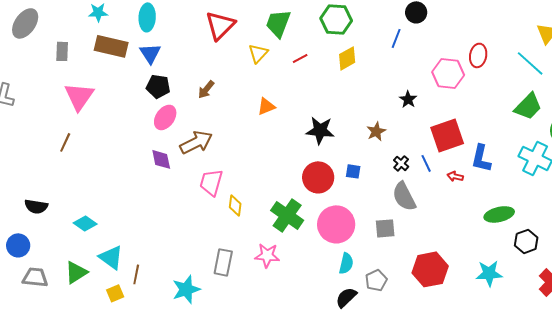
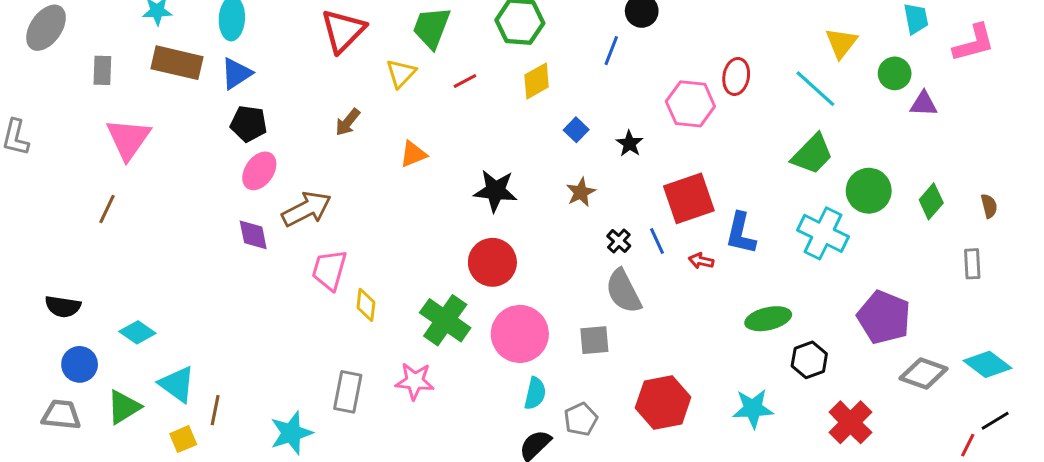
blue triangle: (150, 53) -> (236, 73), turned 30
brown arrow: (206, 89) -> (348, 122), moved
blue square: (353, 171) -> (576, 130), moved, turned 35
blue circle: (18, 245) -> (80, 364), moved

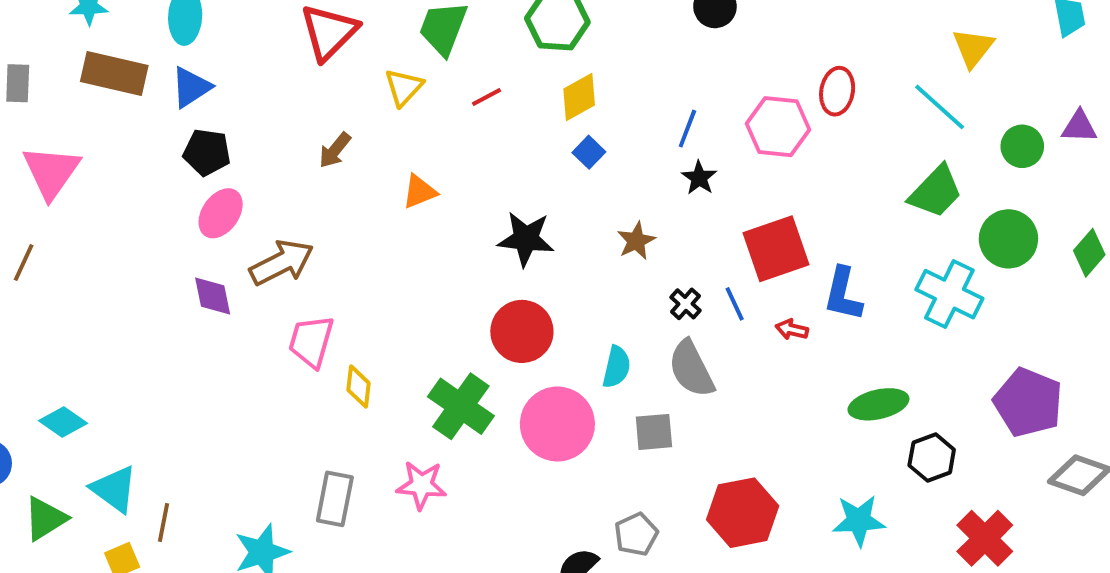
blue line: (611, 51) -> (687, 129), moved
green circle: (895, 73) -> (1022, 146), moved
blue square: (576, 130) -> (589, 152), moved
cyan semicircle: (535, 393) -> (616, 367), moved

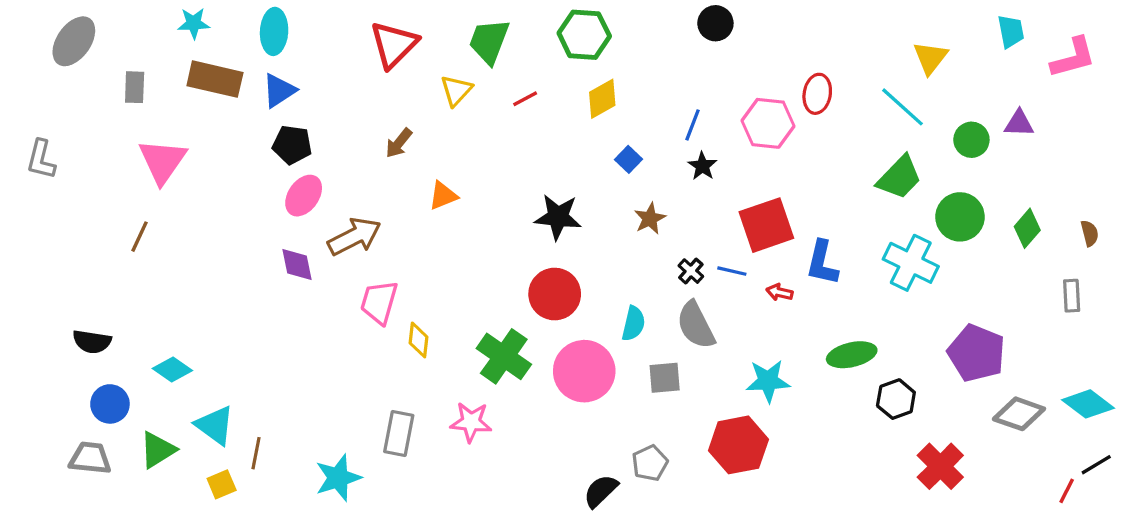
blue square: (589, 152) -> (629, 159), moved
orange triangle: (420, 192) -> (443, 196), moved
blue line: (735, 304) -> (732, 271), turned -52
cyan star: (859, 521) -> (768, 381), moved

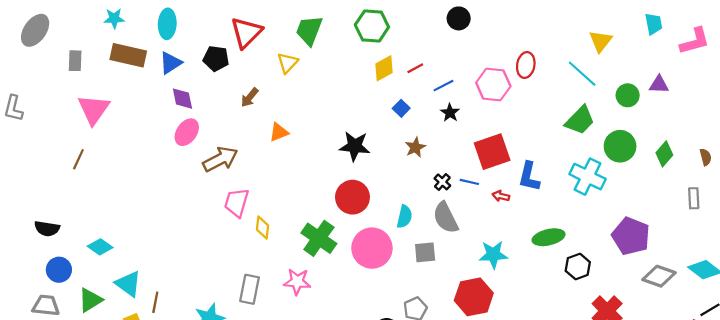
red line: (525, 99) -> (415, 68), moved
blue line: (693, 125) -> (443, 86), turned 42
black pentagon: (292, 145) -> (216, 58), moved
purple diamond: (297, 264) -> (182, 99), moved

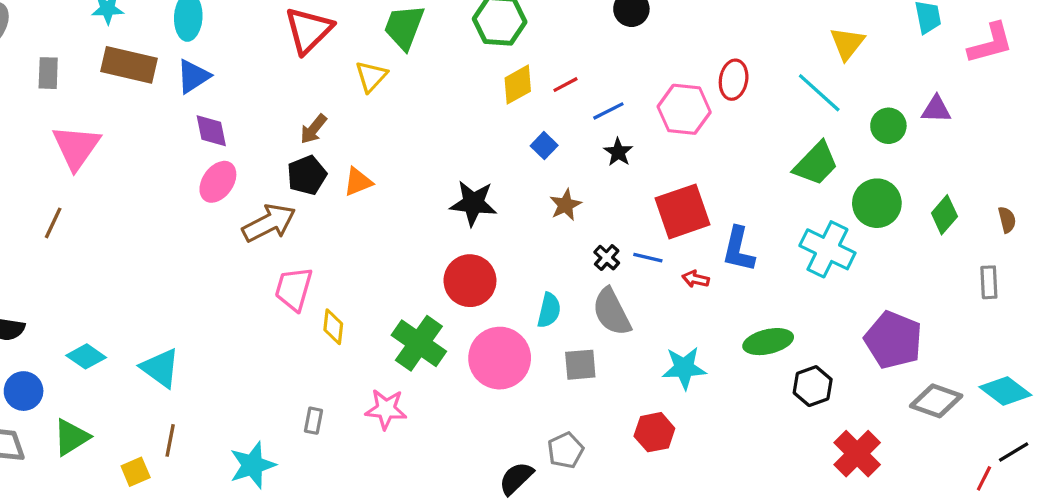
black pentagon: (216, 58) -> (307, 175), moved, turned -30
cyan triangle: (128, 284) -> (160, 368), moved
gray rectangle: (250, 289) -> (313, 421), size x0.6
red hexagon: (474, 297) -> (654, 432), size x0.7

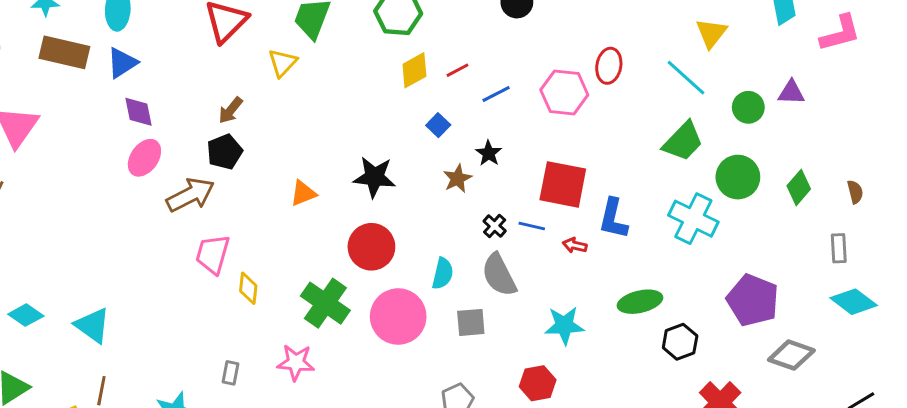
black star: (618, 152) -> (489, 153), moved
orange triangle: (358, 182) -> (303, 193), moved
red square: (682, 211) -> (563, 184), turned 30
cyan diamond: (1005, 391) -> (854, 302), moved

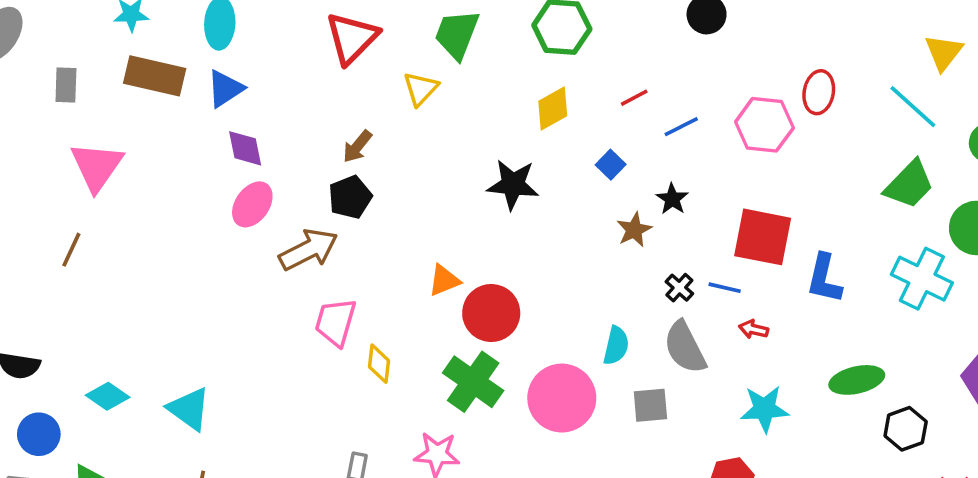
yellow diamond: (414, 70) -> (553, 109), moved
black star: (374, 177) -> (513, 185), moved
orange triangle: (303, 193) -> (444, 280), moved
red arrow: (575, 245) -> (754, 329), moved
red circle: (371, 247) -> (491, 313), moved

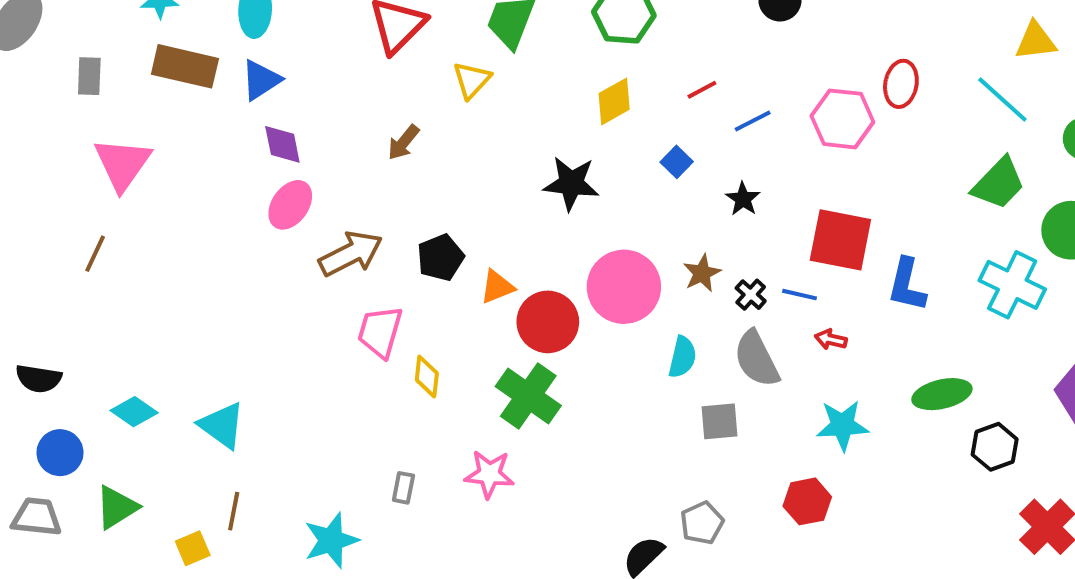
yellow triangle: (944, 52) -> (1036, 41), turned 45
black pentagon: (350, 197) -> (440, 258), moved
brown star: (634, 230) -> (702, 273), moved
pink circle: (562, 398) -> (624, 287), moved

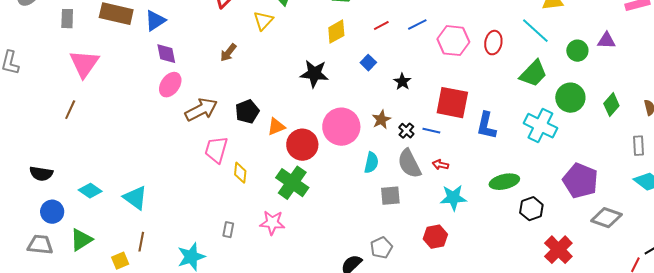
red ellipse: (901, 84) -> (493, 43), moved
blue line: (753, 121) -> (417, 25), moved
red arrow: (831, 339) -> (440, 165), moved

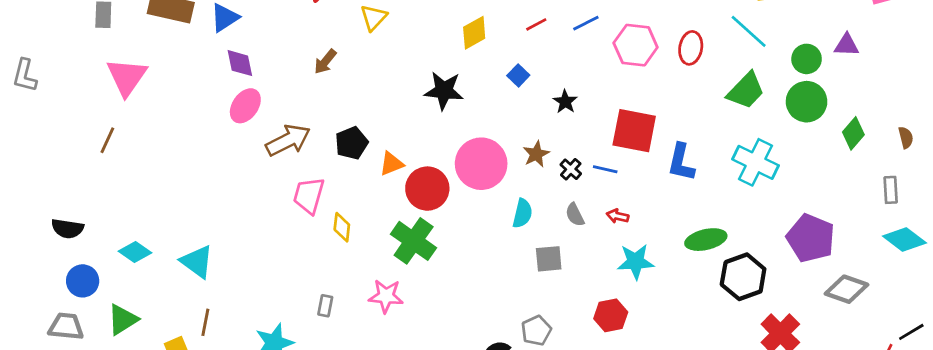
green circle: (570, 98) -> (807, 102), moved
gray semicircle: (409, 164) -> (575, 215), size x0.6
black hexagon: (531, 209) -> (743, 277), size x1.4

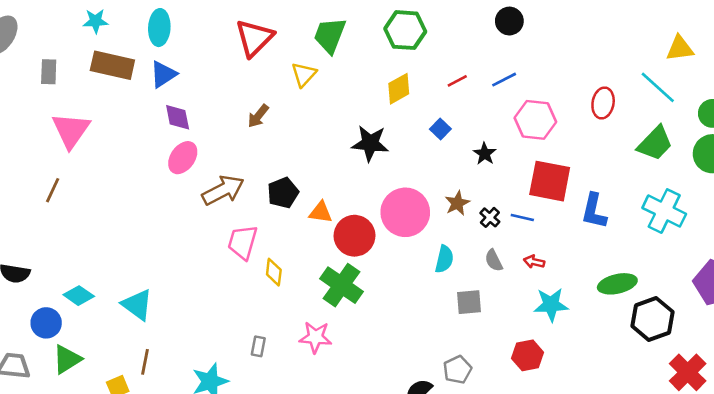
pink hexagon: (636, 45) -> (535, 120), moved
orange triangle: (391, 164) -> (321, 212), turned 30
blue circle: (83, 281) -> (46, 323), moved

